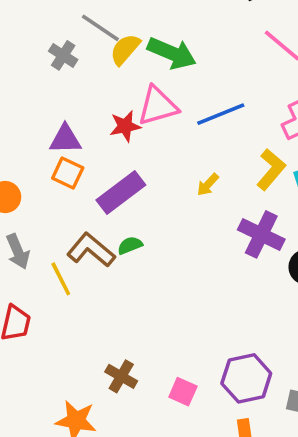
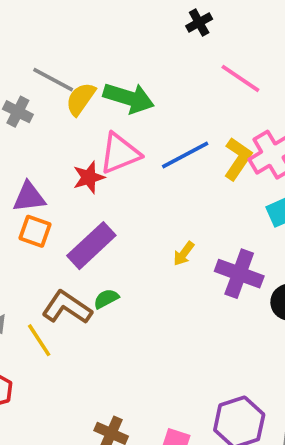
yellow L-shape: (271, 169) -> (238, 159), moved
yellow arrow: (208, 185) -> (184, 254), moved

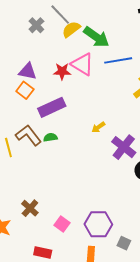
pink triangle: (120, 153) -> (82, 64), turned 35
blue line: (185, 155) -> (118, 60), moved

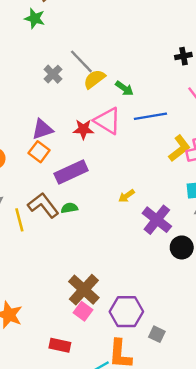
green arrow: (96, 37) -> (124, 88), size x0.6
purple triangle: (28, 71) -> (42, 129), turned -30
brown cross: (30, 208) -> (84, 290), moved, size x1.5

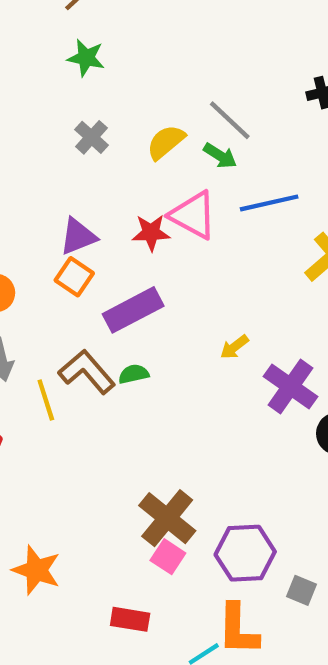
green star: (35, 18) -> (86, 58), moved
gray line: (81, 61) -> (230, 120), moved

